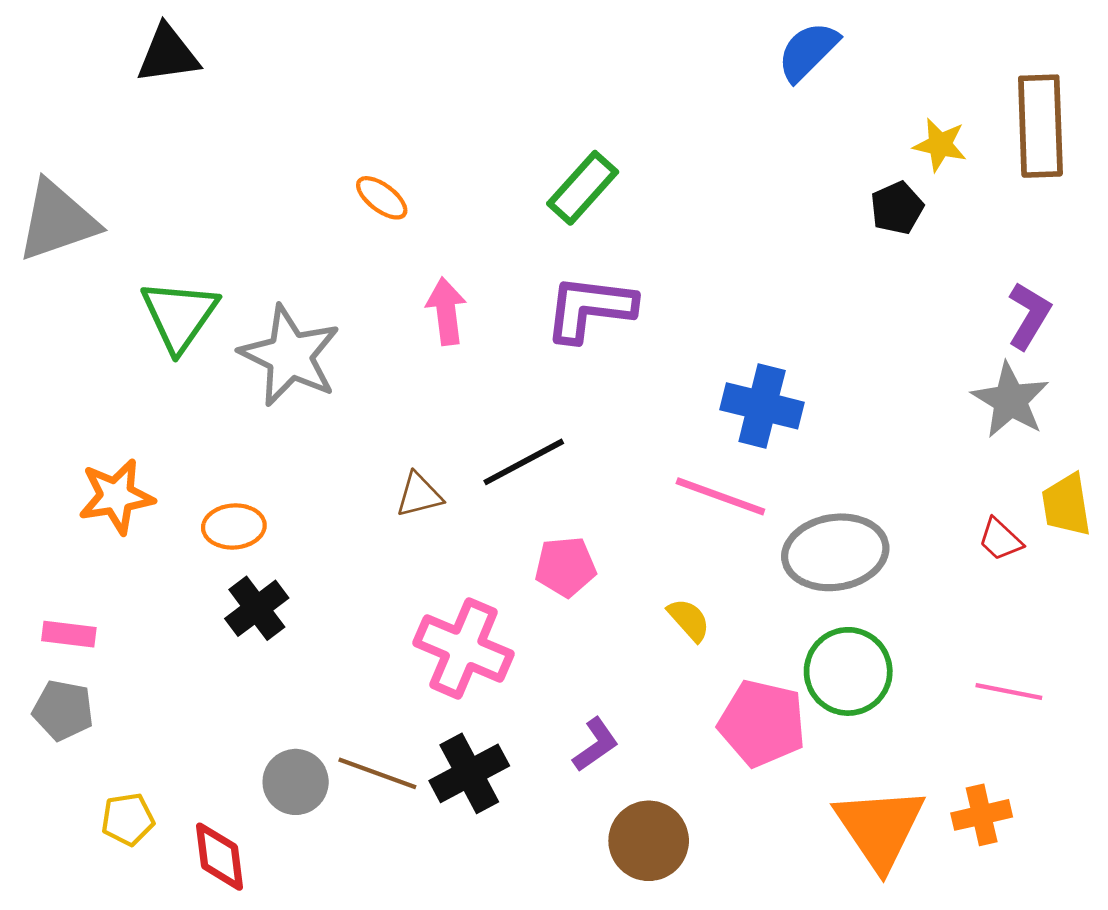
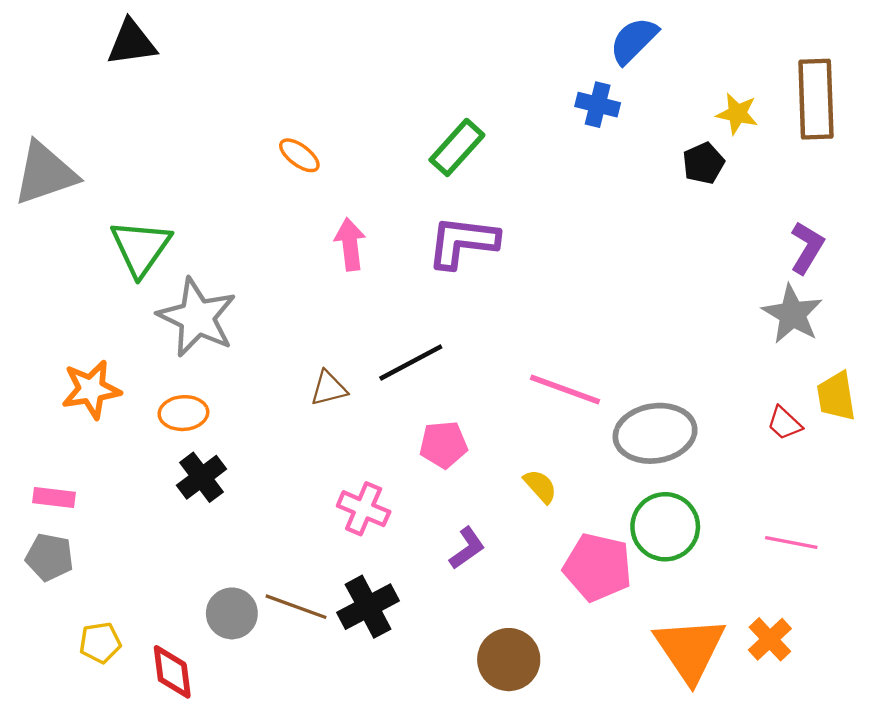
gray star: (290, 356) -> (197, 317), moved
blue cross: (762, 406) -> (598, 105), moved, size x0.7
pink cross: (464, 648) -> (364, 509), size x0.7
purple L-shape: (596, 745) -> (467, 548), moved
orange cross: (982, 815) -> (770, 639), turned -30

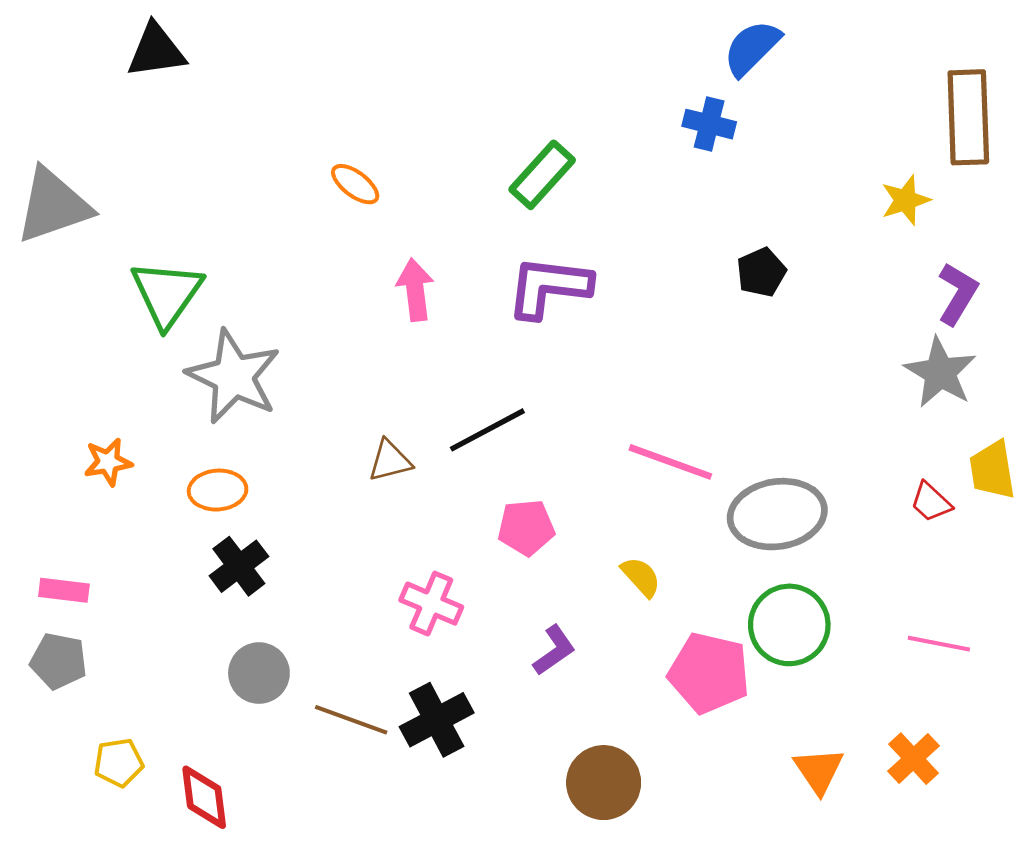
yellow star: (737, 114) -> (905, 200), moved, turned -30
black pentagon: (703, 163) -> (761, 272), moved
orange star: (91, 389) -> (108, 462), size x0.7
gray circle: (232, 613) -> (259, 673), moved
orange triangle: (690, 649) -> (819, 771), size x0.6

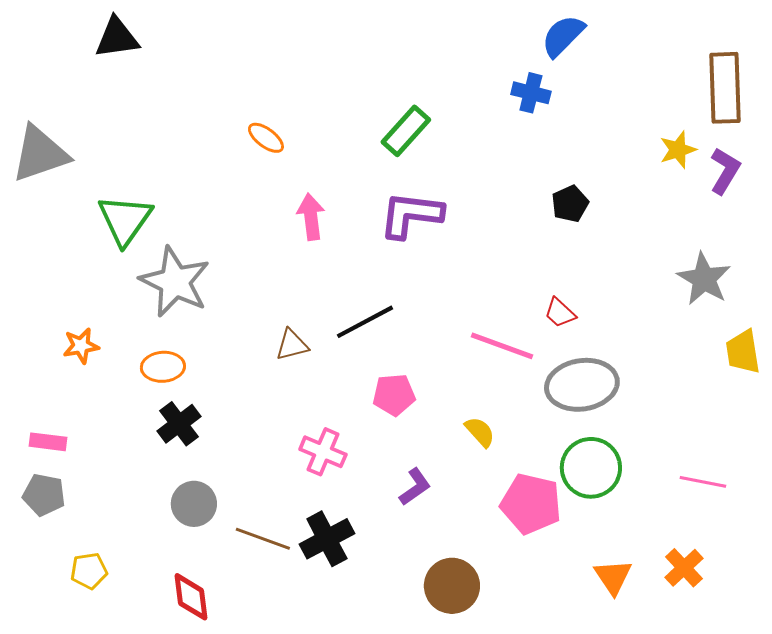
purple L-shape: (958, 294) -> (725, 171), moved
red trapezoid: (931, 502) -> (560, 313), moved
red diamond: (204, 797) -> (191, 597), moved

